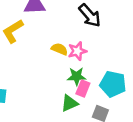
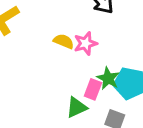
green star: (77, 76) -> (108, 78), moved, turned 30

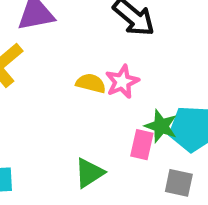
green triangle: (77, 107) -> (89, 173), moved

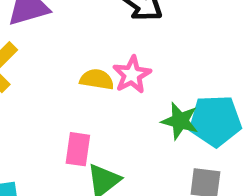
pink rectangle: (142, 145) -> (78, 149), moved

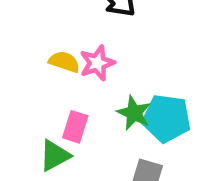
pink rectangle: (78, 149) -> (75, 127), moved

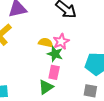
green star: (134, 113) -> (55, 54), moved

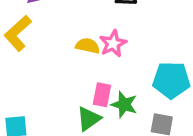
green star: (55, 54) -> (124, 105), moved

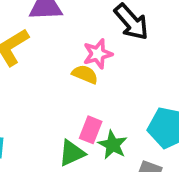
pink star: (113, 44) -> (98, 54), moved

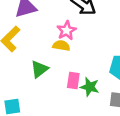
green triangle: (72, 153) -> (39, 69), moved

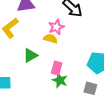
green star: (90, 87) -> (60, 80), moved

